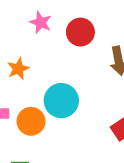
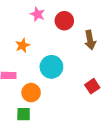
orange circle: (31, 121) -> (31, 93), moved

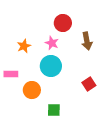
pink star: (38, 14) -> (52, 43), moved
green square: (24, 114) -> (54, 110), moved

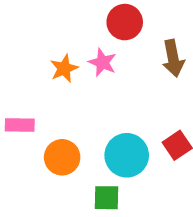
orange star: (24, 46) -> (64, 68), moved
cyan circle: (51, 66) -> (127, 155), moved

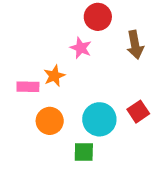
orange star: (64, 68) -> (54, 76), moved
pink rectangle: (20, 125) -> (28, 87), moved

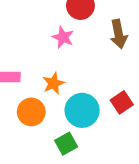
orange star: (54, 76) -> (53, 83), moved
green square: (84, 152) -> (66, 144), turned -30

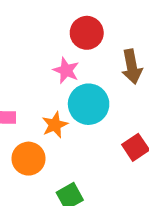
cyan circle: (82, 110) -> (89, 104), moved

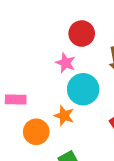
orange star: (55, 125) -> (64, 116), moved, turned -30

